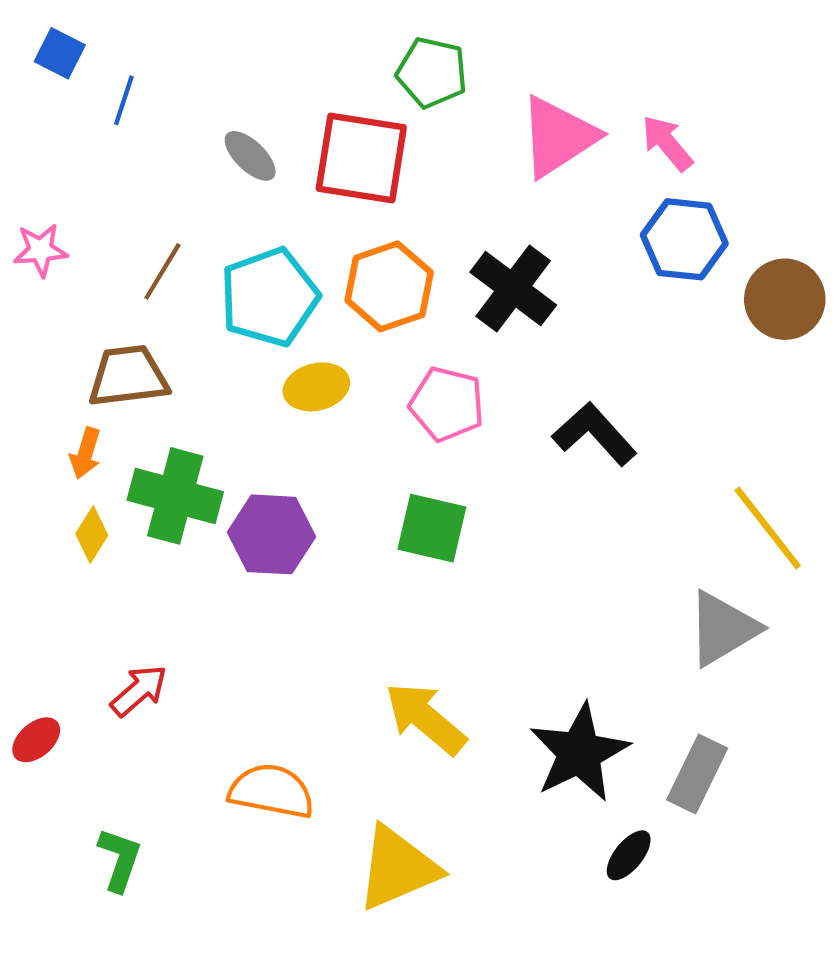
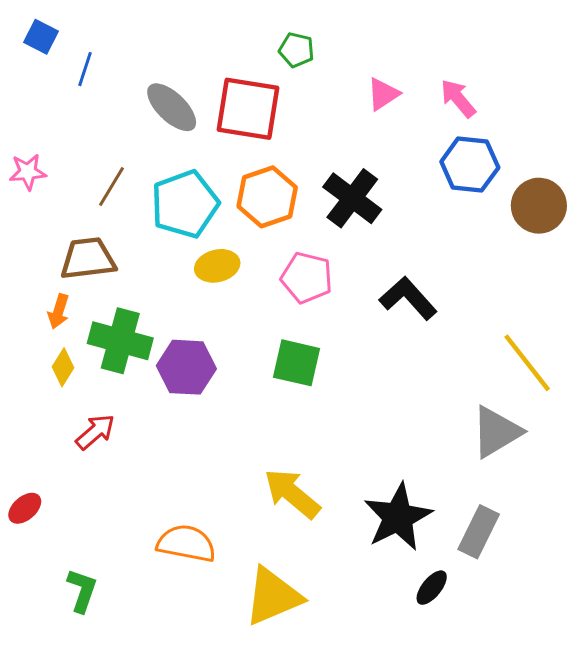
green pentagon: (432, 72) -> (297, 50), size x0.7
pink triangle: (558, 137) -> (383, 94), size x0.6
gray ellipse: (250, 156) -> (172, 107), size x1.4
red arrow: (139, 691) -> (95, 432), moved

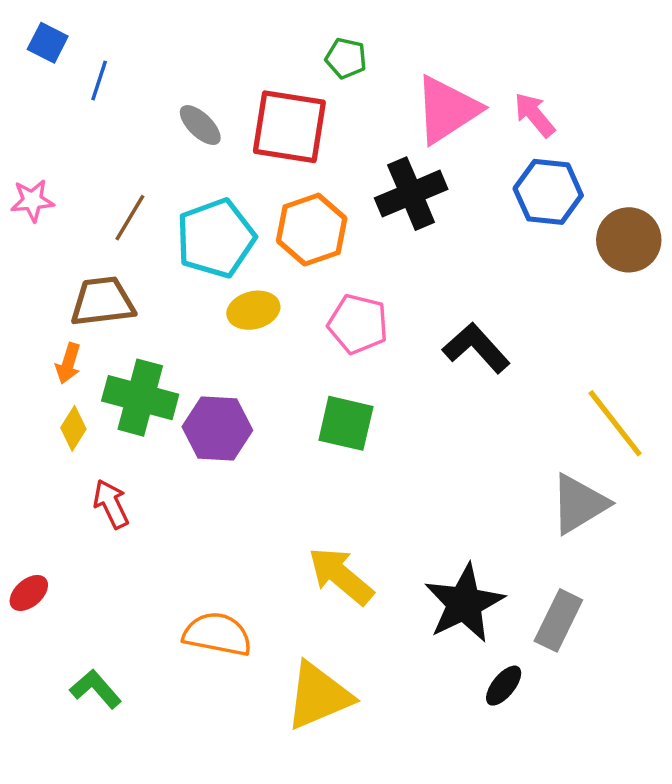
pink triangle: (383, 94) -> (447, 110), size x1.8
gray ellipse: (172, 107) -> (200, 125), size x0.7
black cross: (352, 198) -> (411, 194), moved, turned 30
red arrow: (95, 432) -> (111, 504), turned -75
green L-shape: (82, 591) -> (96, 689), turned -60

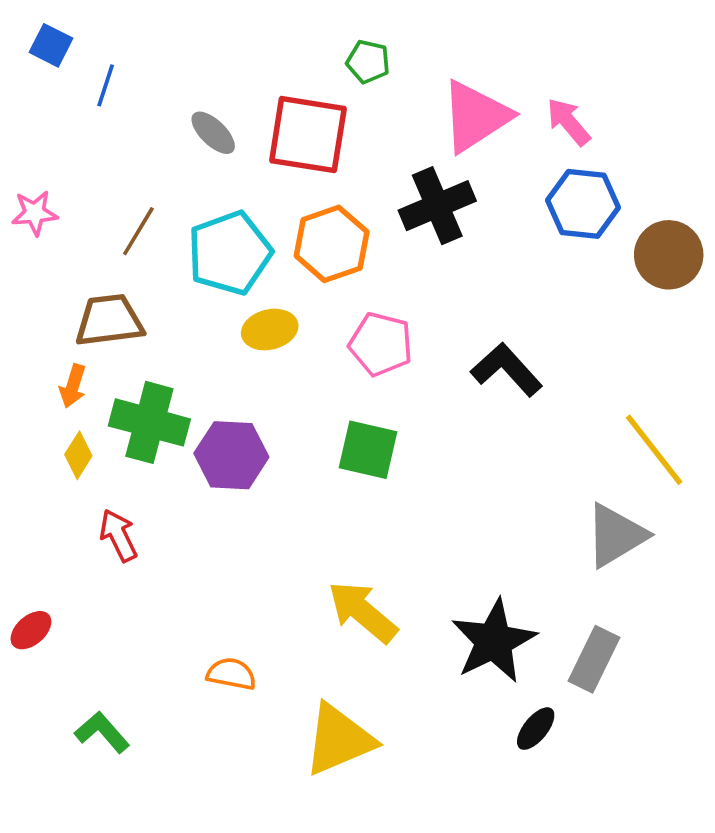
orange semicircle: (217, 634) -> (231, 674), size x0.7

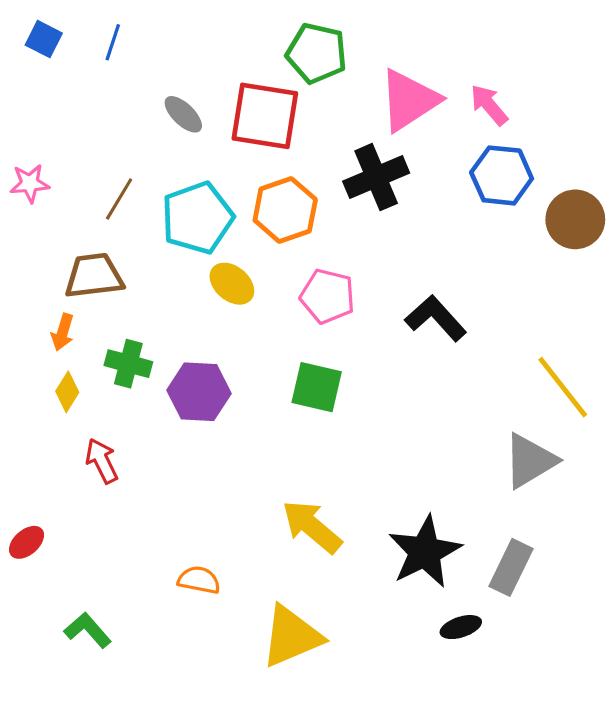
green pentagon: (368, 62) -> (317, 53), size x1.6
blue line: (106, 85) -> (113, 42), moved
yellow ellipse: (270, 330) -> (232, 284), turned 54
green cross: (149, 422) -> (128, 364), size x0.7
black ellipse: (536, 729) -> (461, 627), turned 33

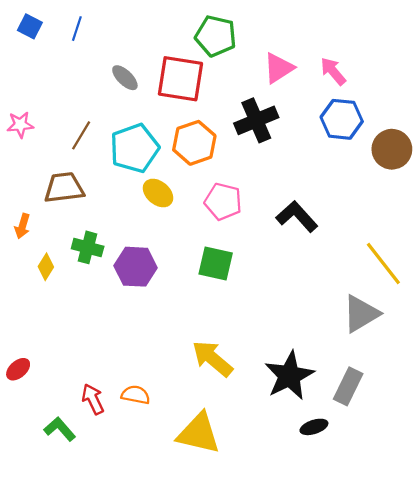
pink triangle: (409, 100) -> (279, 68), size x0.7
orange arrow: (63, 332) -> (22, 226), moved
red arrow: (102, 461) -> (93, 399), moved
yellow triangle: (291, 636) -> (199, 433), turned 36

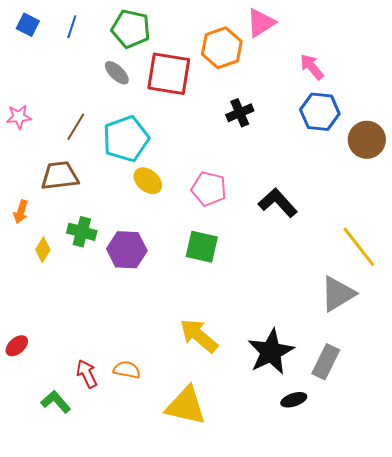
green pentagon: (216, 36) -> (131, 29), moved
pink triangle: (279, 68) -> (261, 23), moved
black cross: (256, 120) -> (240, 113), size x0.7
orange hexagon: (194, 143) -> (222, 48), moved

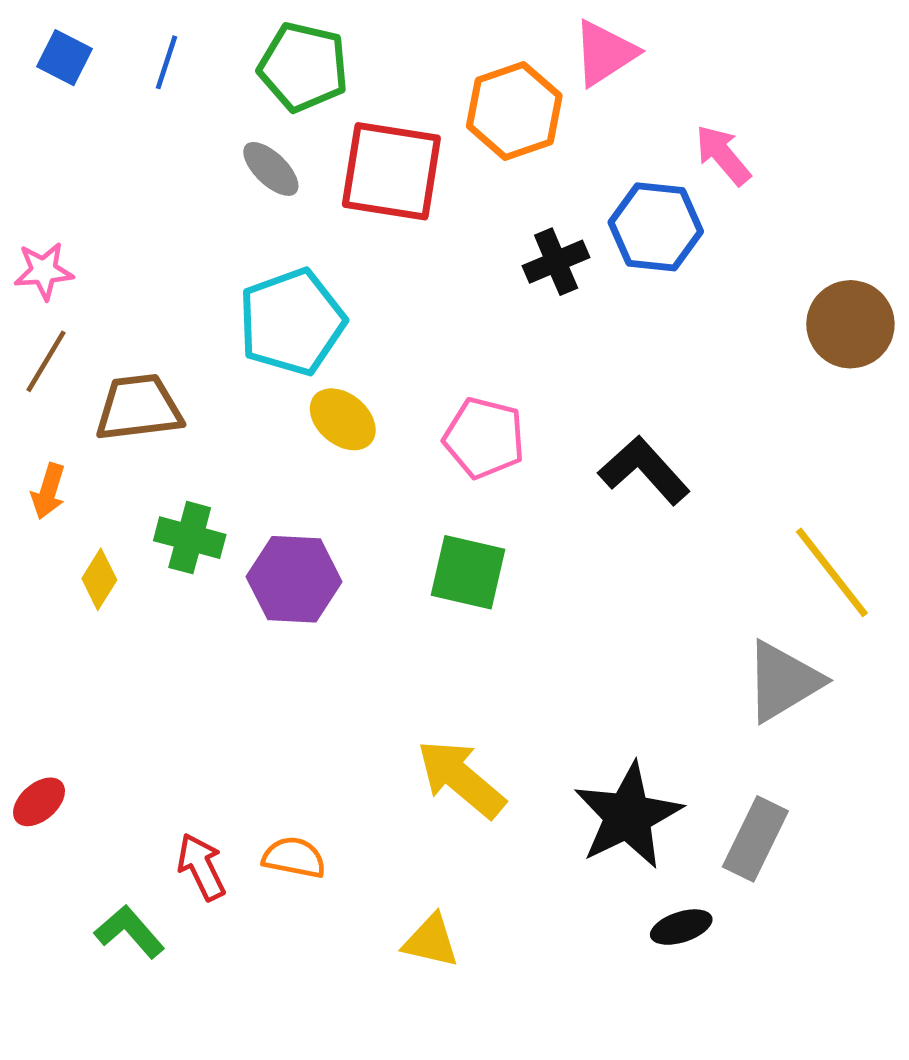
blue hexagon: (320, 112) -> (656, 227), moved
brown line: (76, 127) -> (46, 361), moved
yellow triangle: (186, 406) -> (431, 941), size x0.6

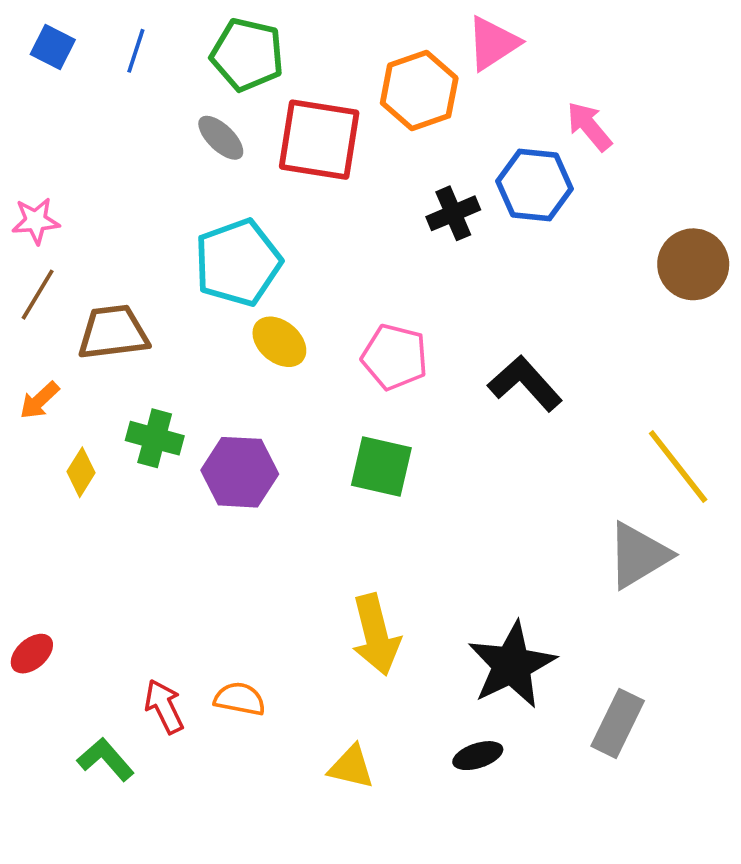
orange arrow: (48, 491) -> (39, 400), turned 30
yellow arrow: (461, 779) -> (376, 635), turned -144
gray rectangle: (755, 839) -> (618, 723), moved
black ellipse: (681, 927) -> (478, 756), moved

